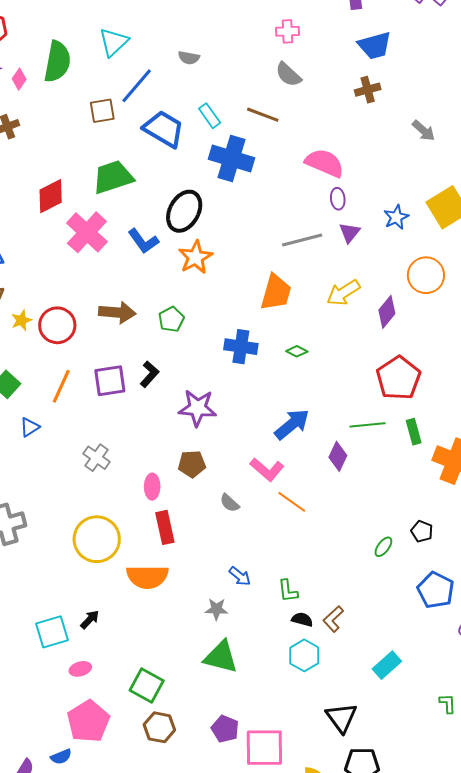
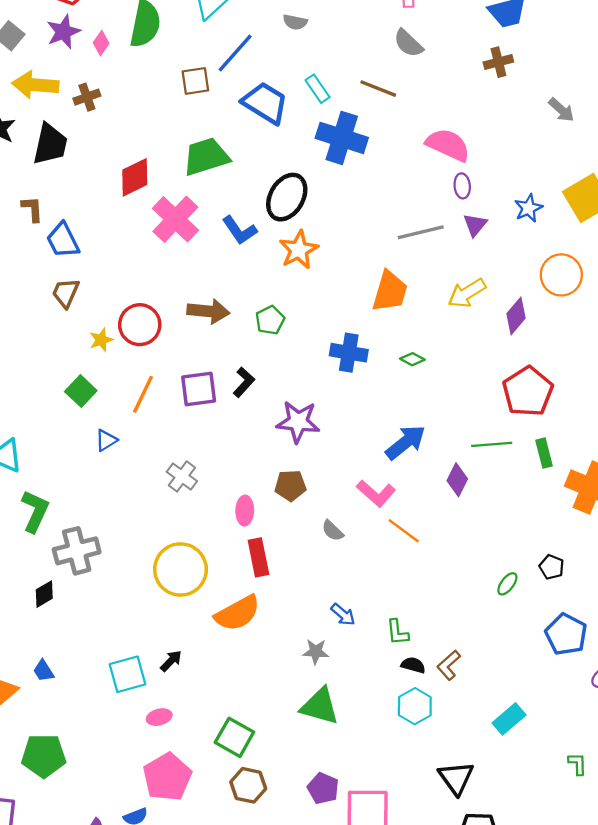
yellow star: (21, 320) -> (101, 340), moved
orange semicircle: (147, 577) -> (237, 613), turned -30

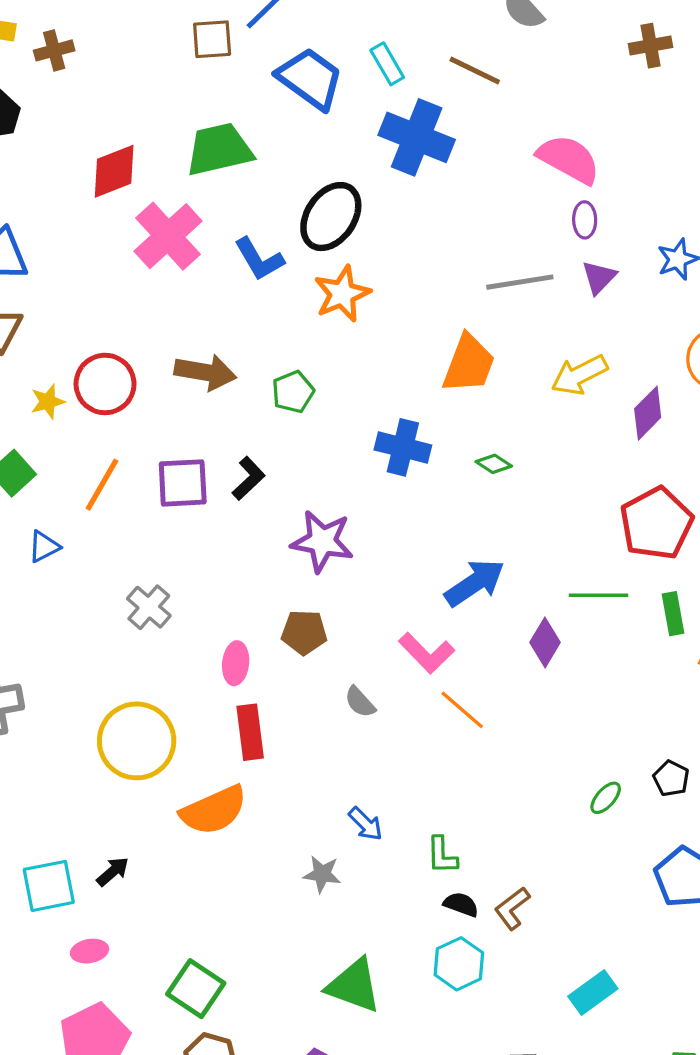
green triangle: (320, 706) -> (354, 986), moved

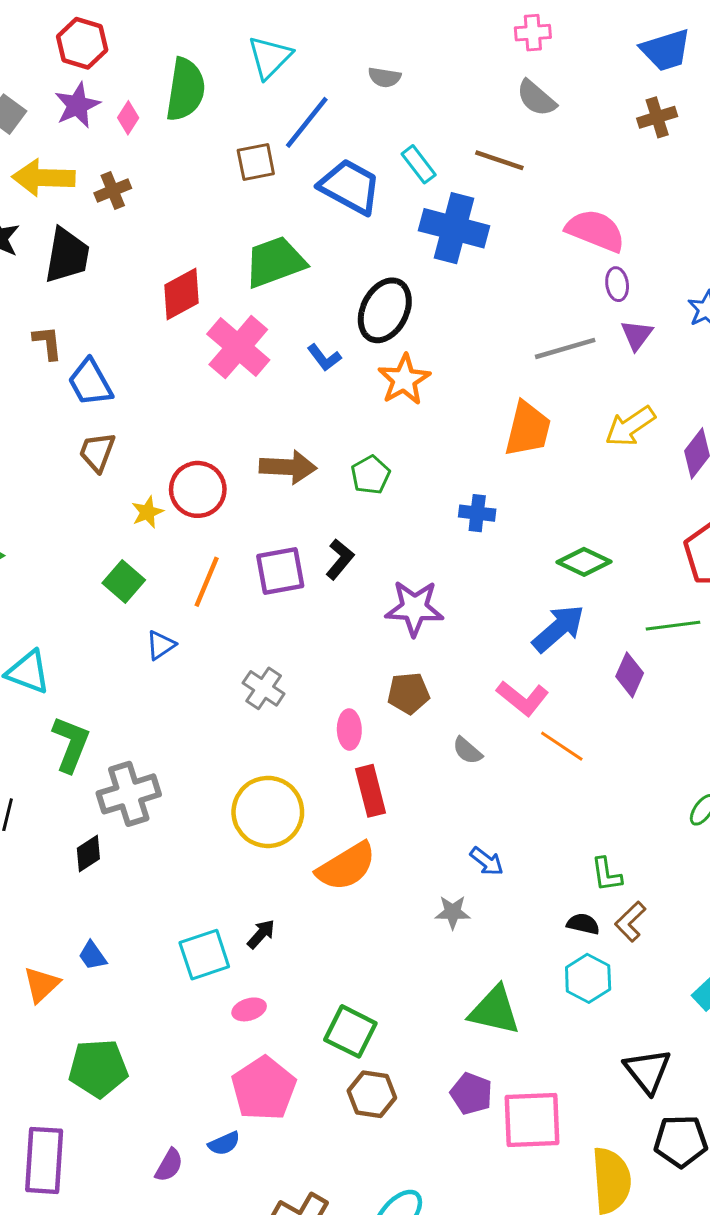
blue L-shape: (259, 259) -> (324, 358), size x0.7
blue cross: (403, 447) -> (477, 513), size x0.7
green diamond: (494, 464) -> (584, 562), moved, size x1.6
green L-shape: (442, 855) -> (607, 874), moved

